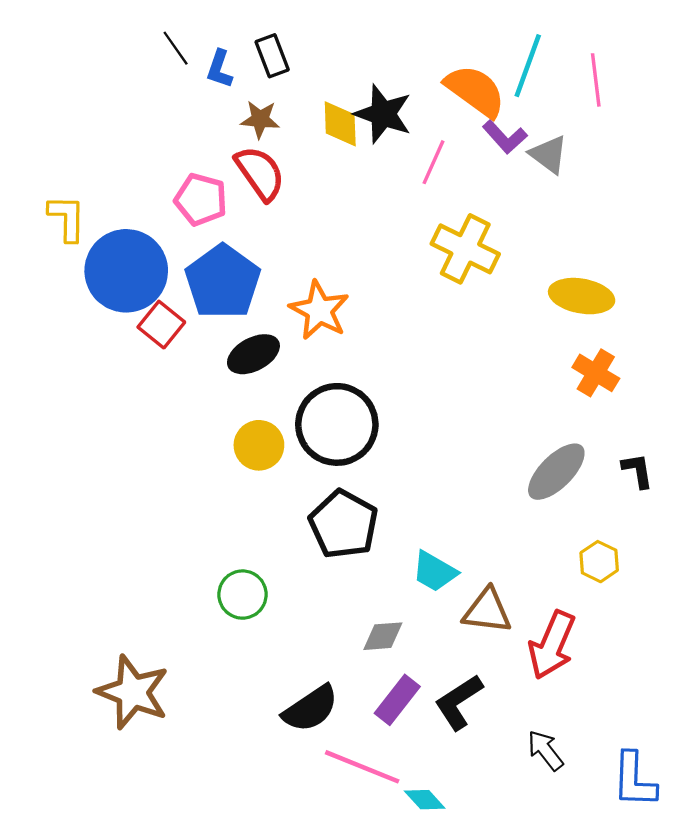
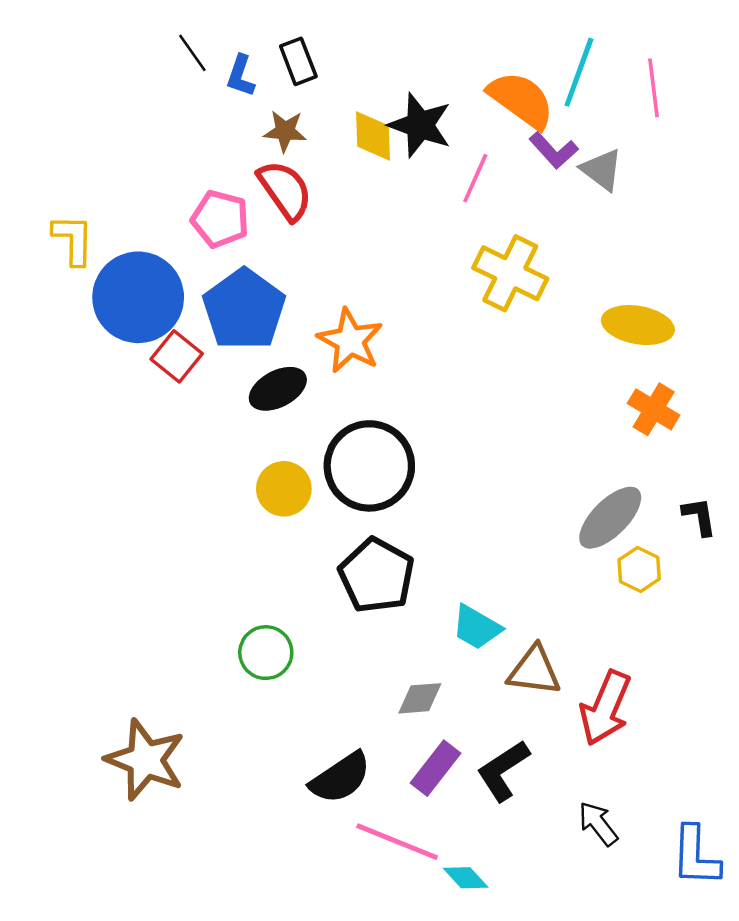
yellow hexagon: (599, 562) -> (639, 569), moved

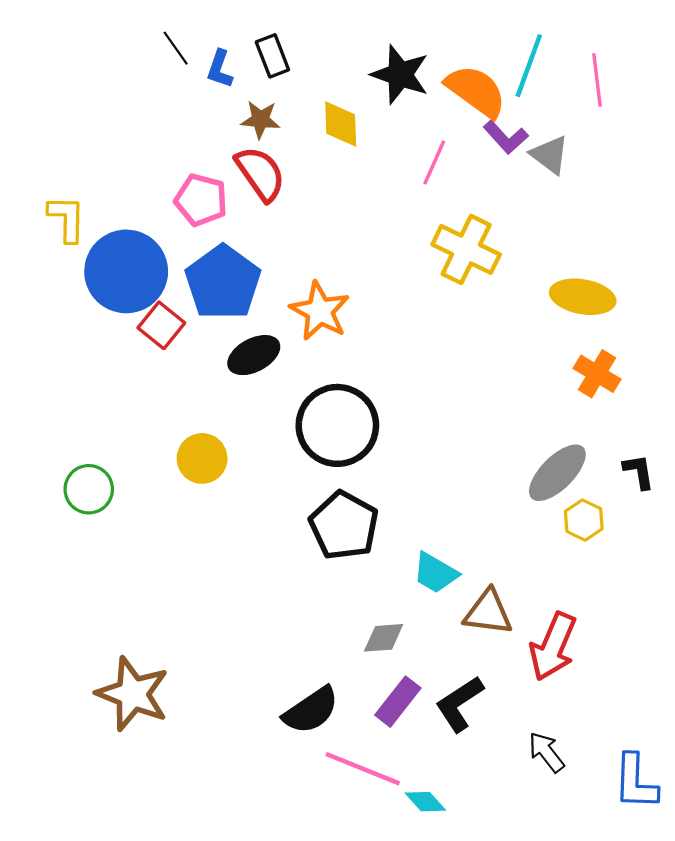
black star: (420, 125) -> (400, 75), moved
yellow circle: (284, 489) -> (202, 458), moved
green circle: (266, 653) -> (89, 489), moved

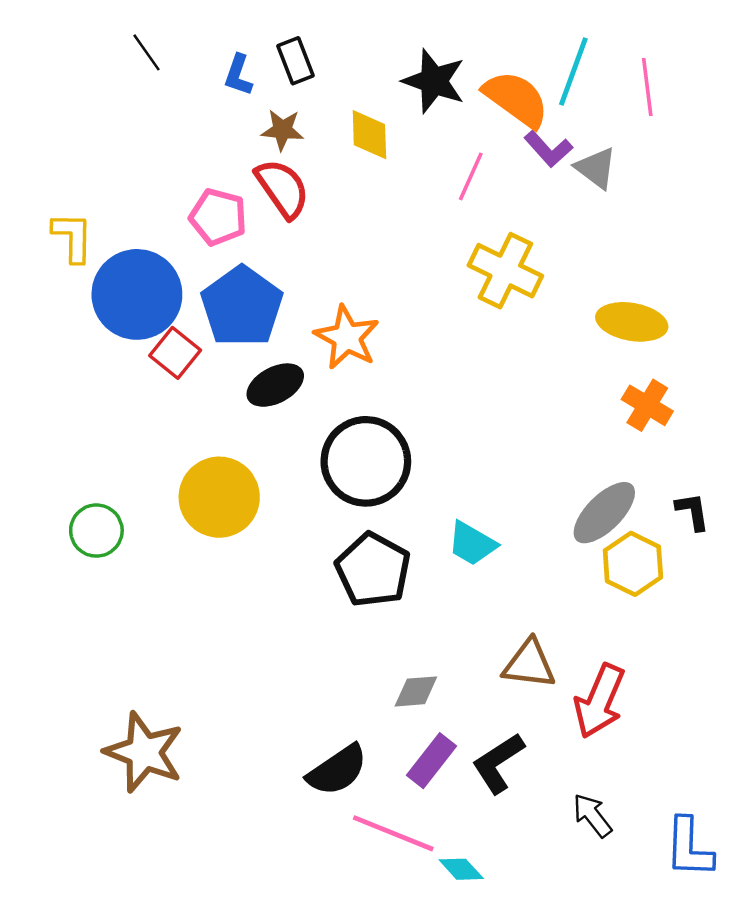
black line: (176, 48) -> (146, 52), moved
yellow circle: (202, 458) -> (219, 497), size x1.5
yellow hexagon: (584, 520) -> (633, 564), size x1.4
cyan trapezoid: (435, 573) -> (472, 544), moved

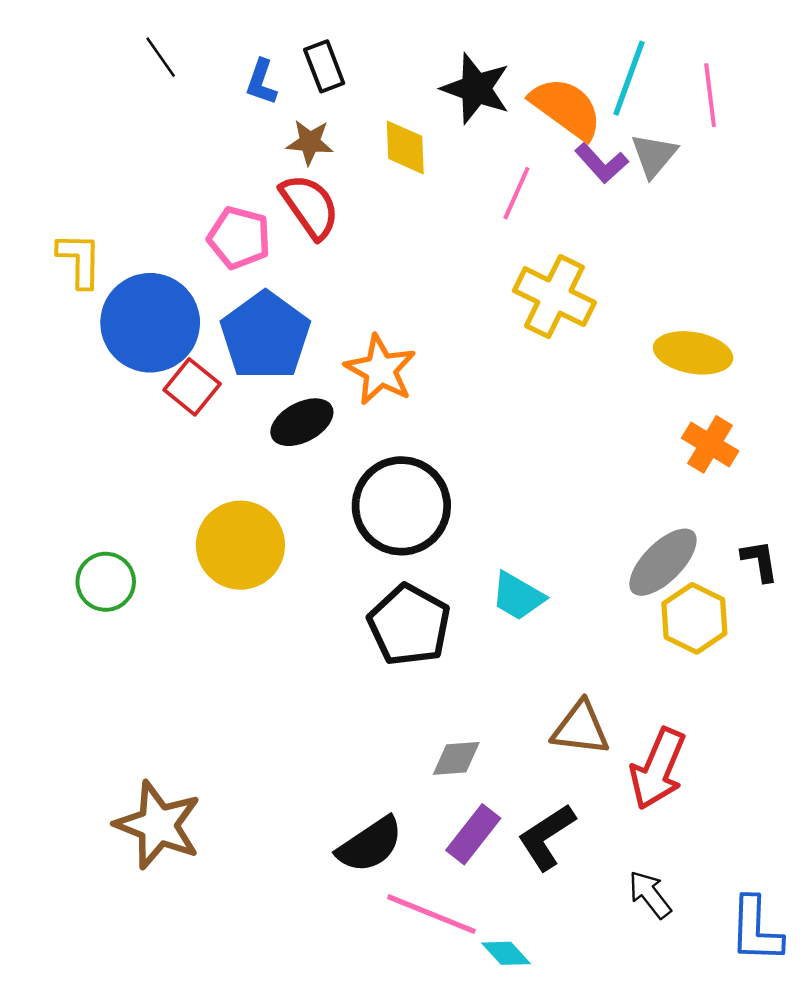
gray triangle: (596, 168) -> (654, 155), moved, turned 33

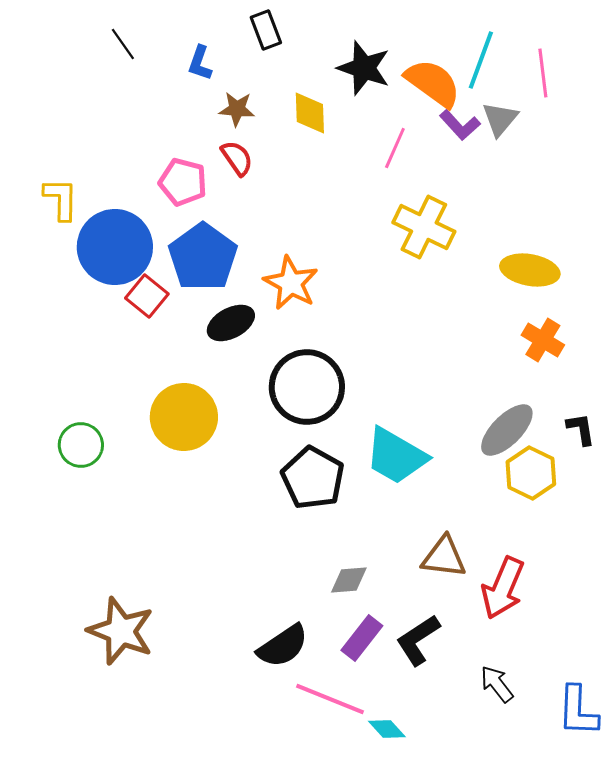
black rectangle: (324, 66) -> (266, 30), moved
red semicircle: (310, 206) -> (237, 158), size x0.7
cyan trapezoid: (518, 596) -> (396, 456), size x1.5

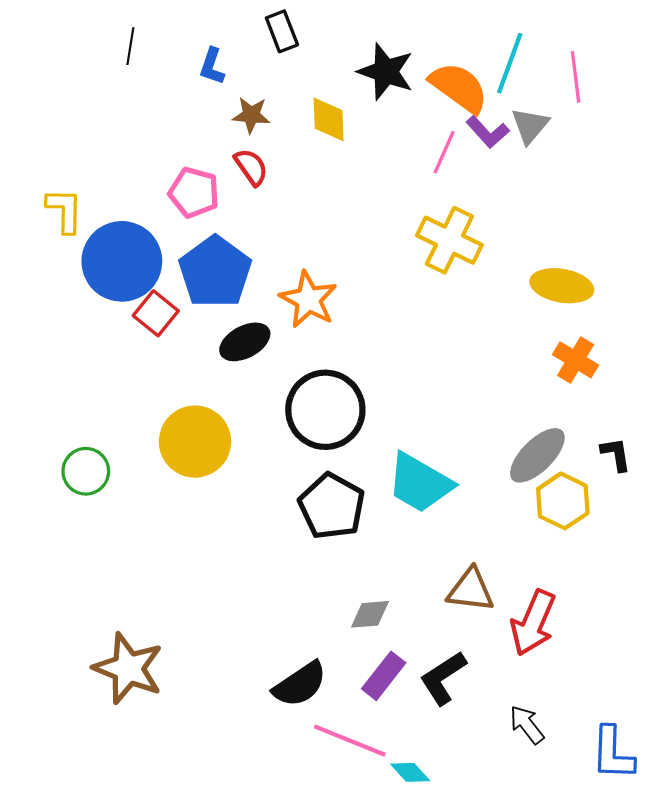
black line: (123, 44) -> (130, 46), turned 44
pink line: (395, 148) -> (444, 152), moved

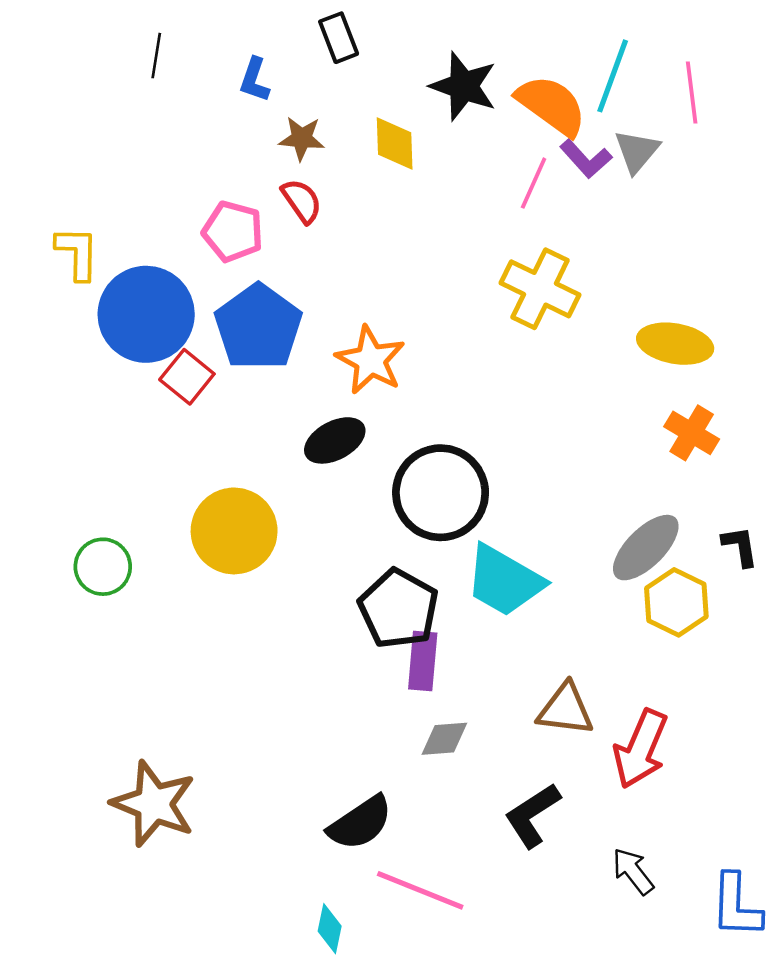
black ellipse: (245, 342) -> (335, 440), moved
black circle: (325, 410) -> (441, 493), moved
purple rectangle: (384, 676) -> (423, 661), moved, turned -33
cyan diamond: (410, 772) -> (330, 929), moved, turned 54

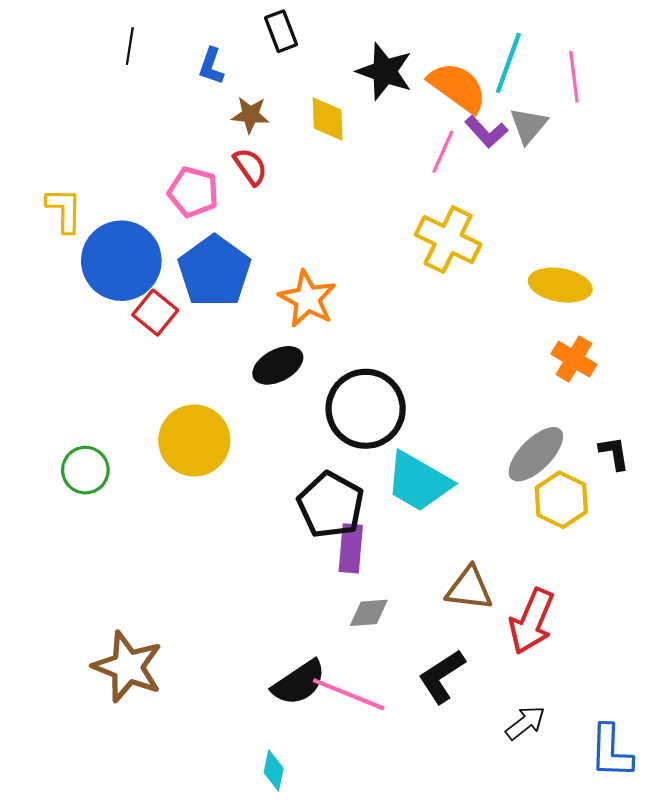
black arrow: (633, 871) -> (525, 723), turned 90
pink line: (420, 890) -> (349, 694), moved

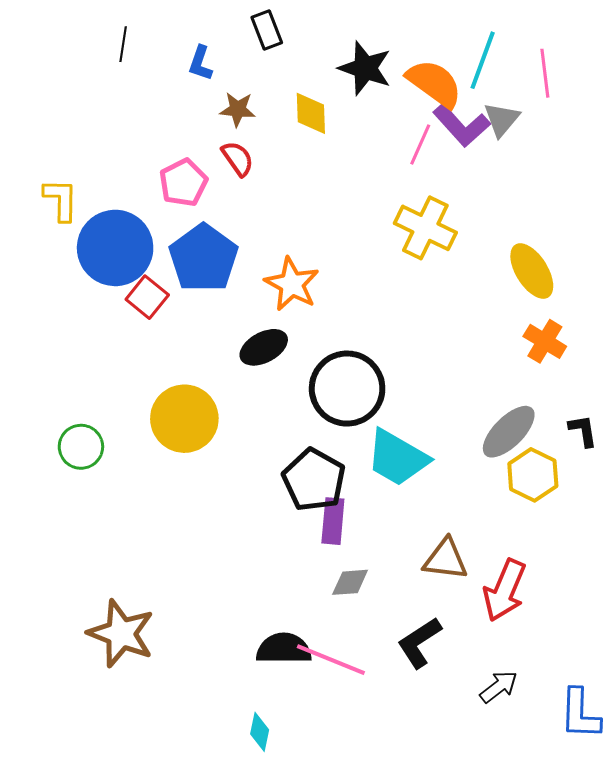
purple L-shape: (486, 132) -> (462, 125), size x1.4
pink pentagon: (193, 192) -> (183, 183), turned 30
yellow ellipse: (560, 285) -> (532, 271), turned 48
black semicircle: (299, 683) -> (284, 649), turned -146

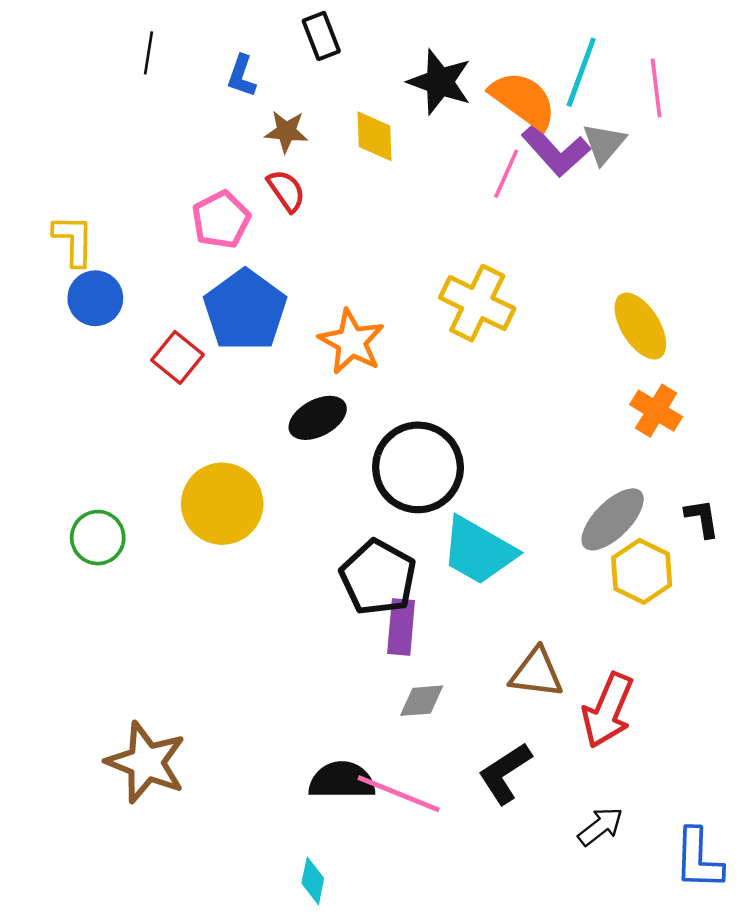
yellow cross: (425, 228) -> (477, 303), moved
blue circle: (115, 248) -> (95, 298), moved, size x0.6

